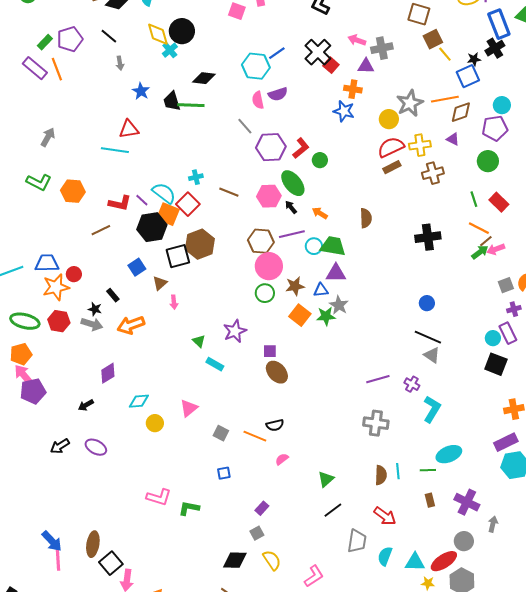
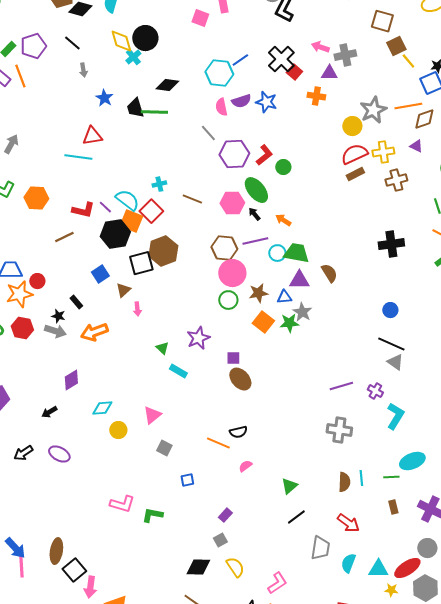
blue star: (344, 111) -> (266, 102), moved
brown semicircle: (366, 218) -> (329, 273), moved, turned -30
gray square: (221, 433) -> (164, 448), moved

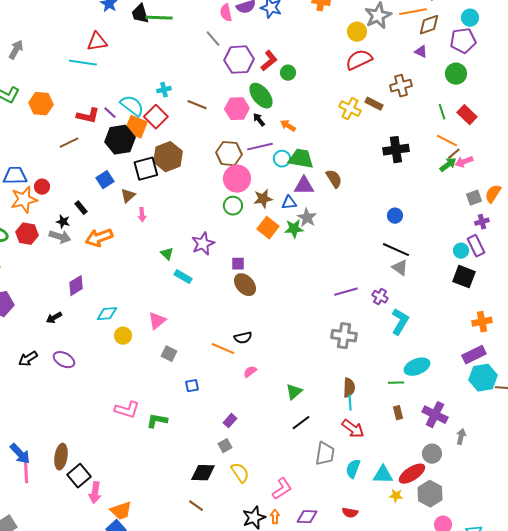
yellow cross: (383, 152) -> (350, 109), moved, turned 35
brown rectangle: (355, 174) -> (374, 104), moved, turned 54
cyan line: (361, 478) -> (350, 403), moved

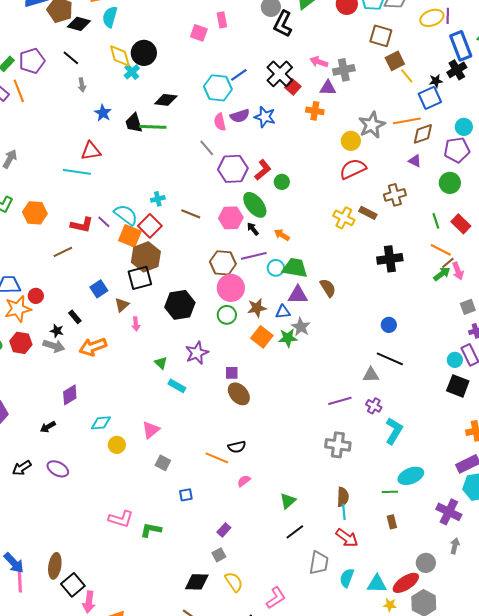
black hexagon: (120, 140) -> (180, 305), moved
brown hexagon: (168, 157) -> (146, 257), moved
pink arrow: (464, 162) -> (458, 271), turned -90
gray triangle: (400, 268) -> (371, 375), moved, turned -36
purple cross: (435, 415) -> (449, 512), moved

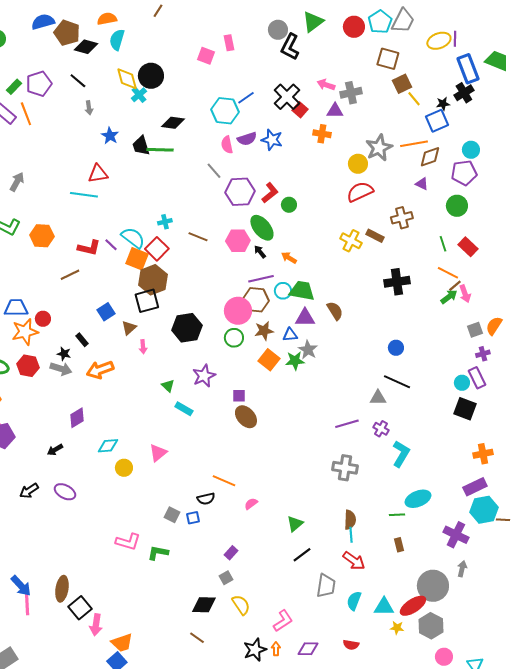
brown hexagon: (223, 263) -> (256, 300), moved
black semicircle: (237, 447) -> (206, 499), moved
gray square: (163, 463) -> (172, 515), moved
gray circle: (426, 563) -> (433, 586), size x1.6

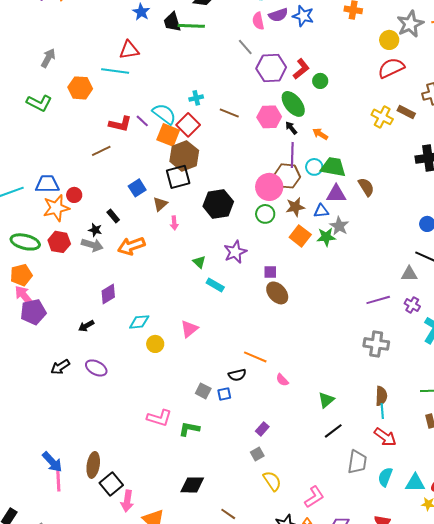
orange hexagon: (42, 236) -> (80, 88), moved
purple line: (261, 279) -> (292, 155), turned -75
pink semicircle: (251, 504) -> (282, 380), turned -96
black diamond: (204, 605) -> (192, 485), moved

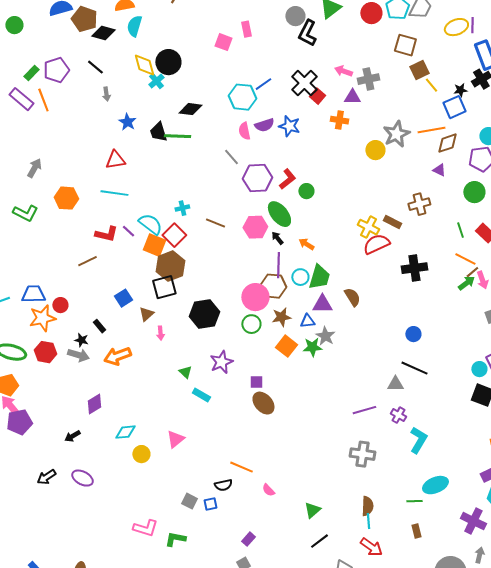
red semicircle: (391, 68) -> (376, 244), moved
cyan line: (115, 71) -> (114, 193), moved
green trapezoid: (333, 167) -> (319, 277), turned 96

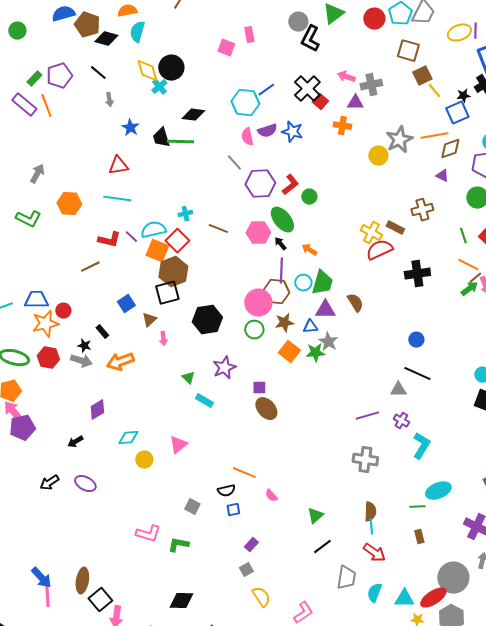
cyan semicircle: (150, 224) -> (153, 230), turned -50
blue square: (210, 504) -> (233, 510), moved

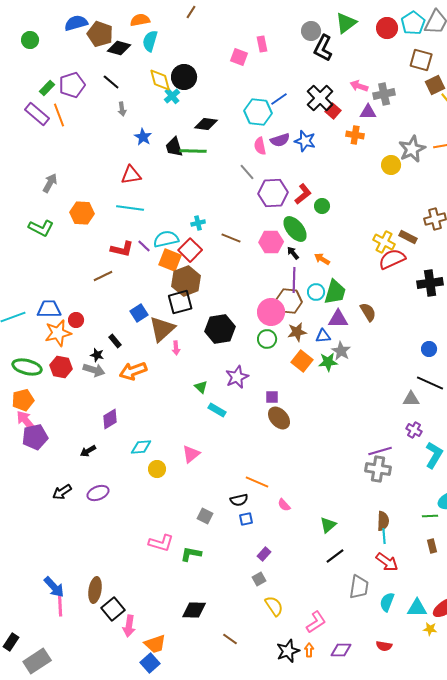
brown triangle: (149, 320) -> (162, 329), size x1.8
purple line: (367, 416) -> (380, 451), moved
purple ellipse: (85, 484) -> (98, 493), turned -50

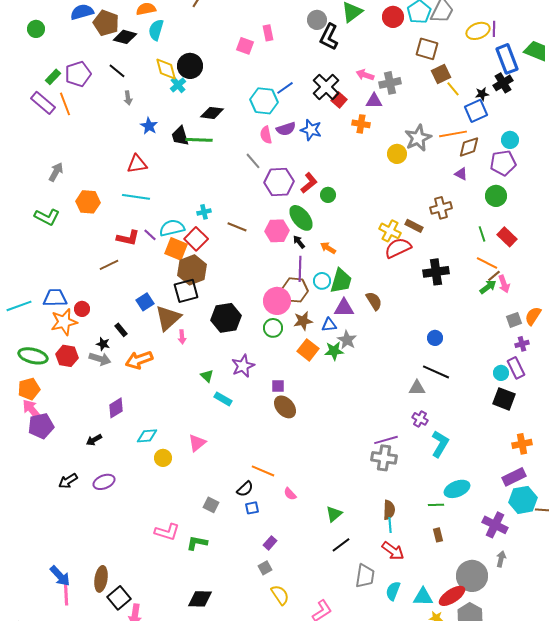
black semicircle: (239, 500) -> (245, 489), turned -30

